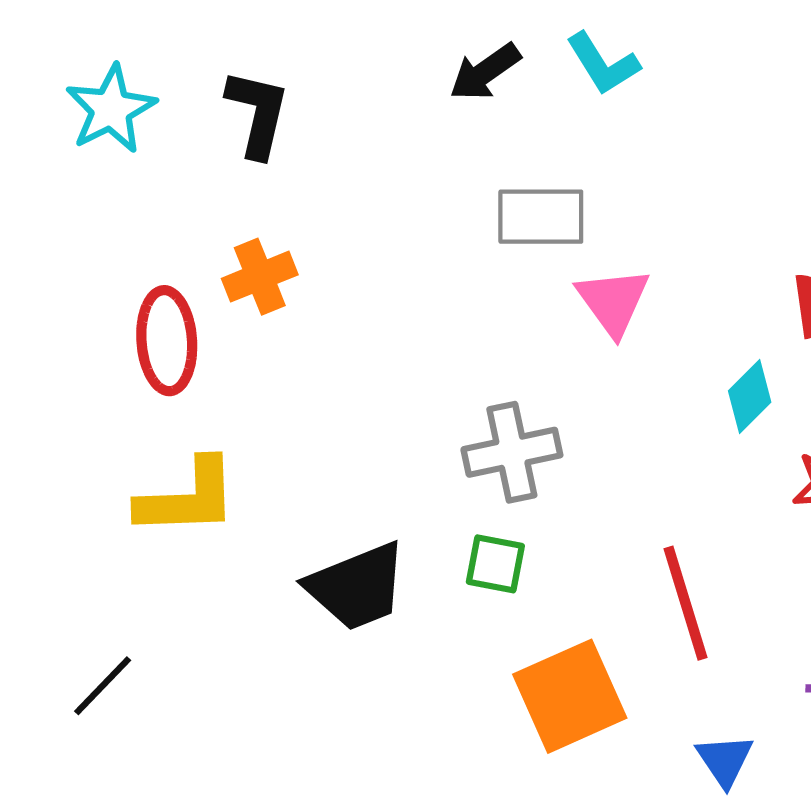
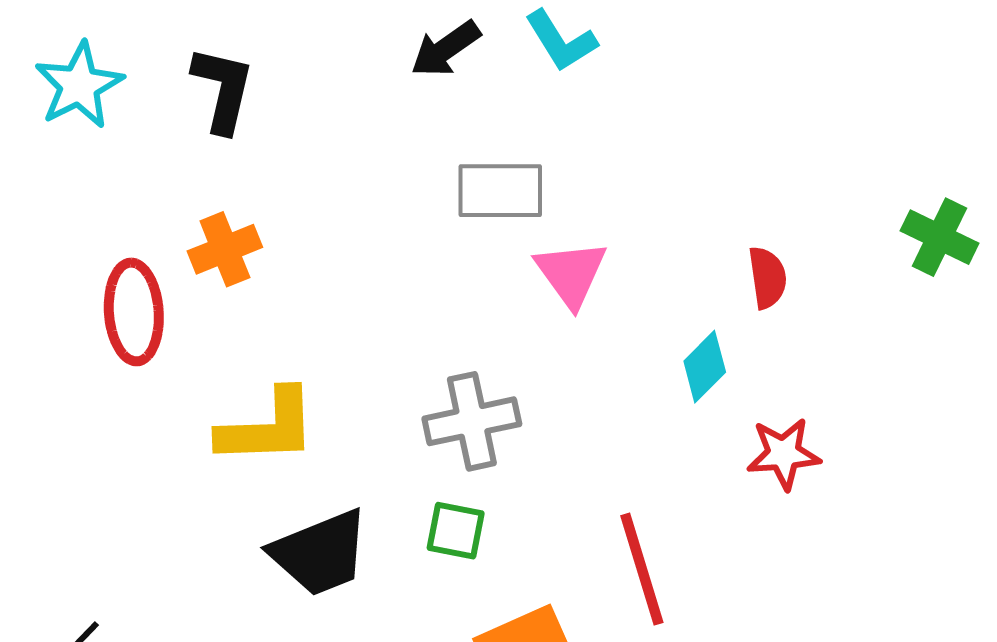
yellow L-shape: (187, 498) -> (267, 427), moved

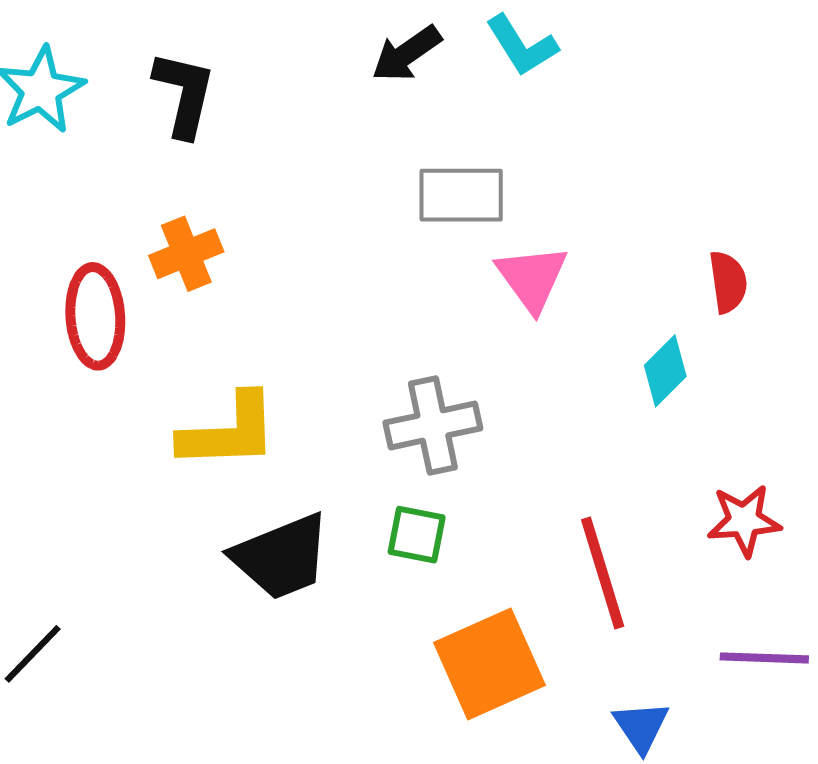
red star: (784, 454) -> (744, 520), moved

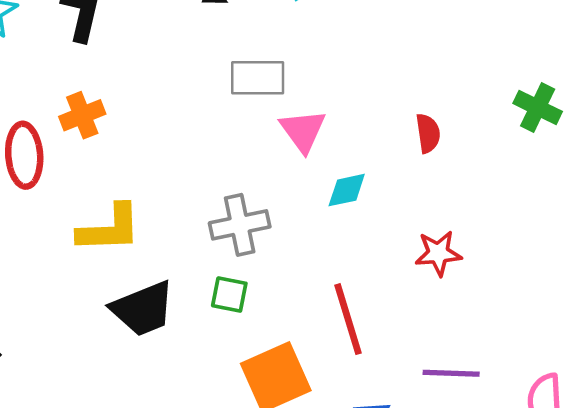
cyan diamond: (665, 371) -> (347, 190), moved, turned 33
red star: (744, 520) -> (438, 253), moved

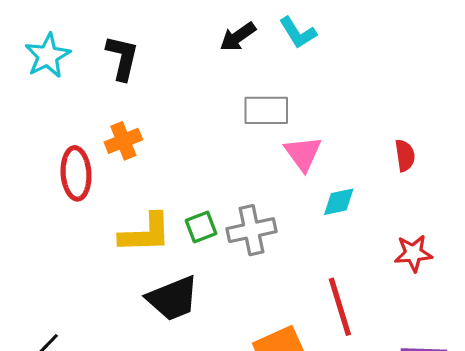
green square: (229, 295) -> (201, 227), moved, turned -32

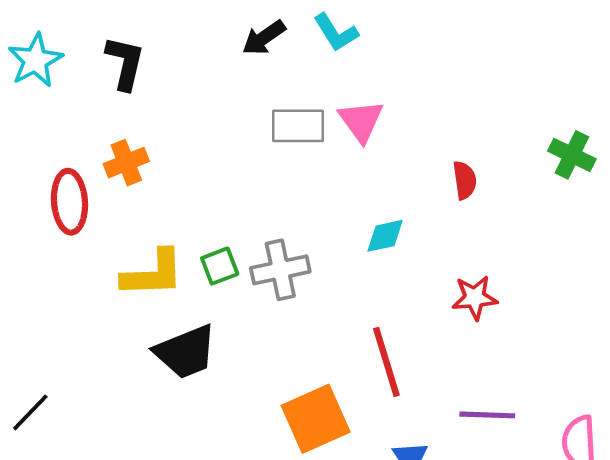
pink triangle: (303, 153) -> (361, 121), moved

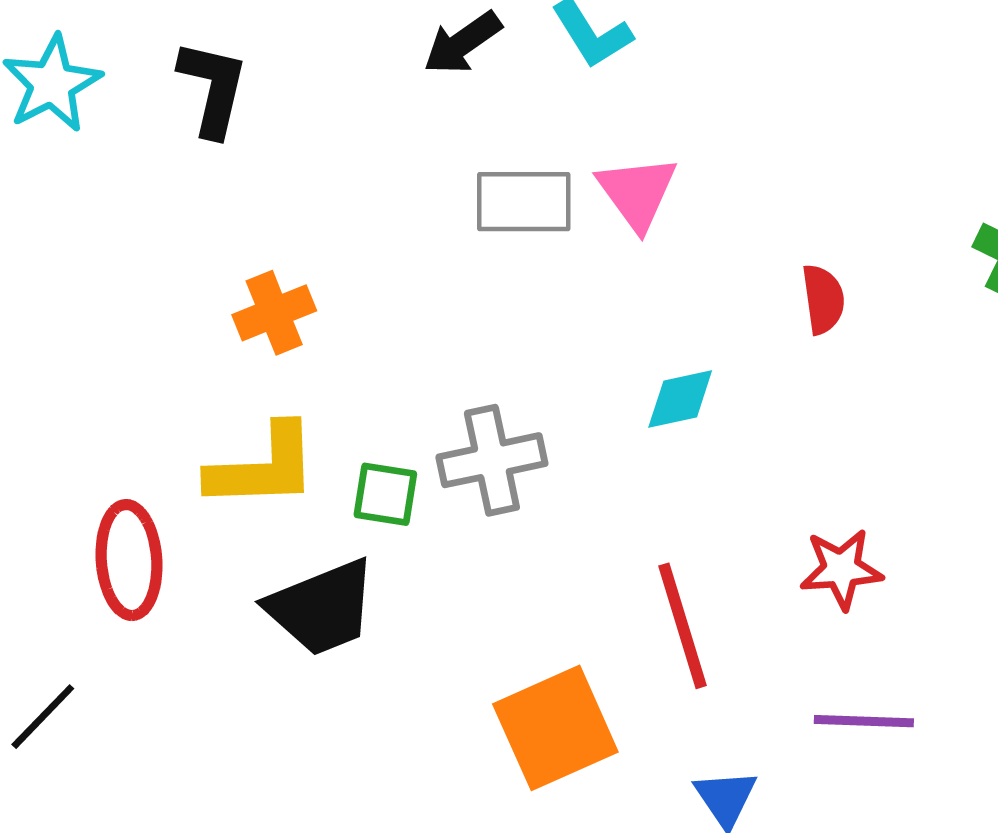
orange cross: (126, 163) -> (274, 313), moved
red ellipse: (69, 202) -> (129, 560), moved
green square: (220, 266) -> (385, 494), moved, turned 30
red star: (475, 298) -> (841, 569), moved

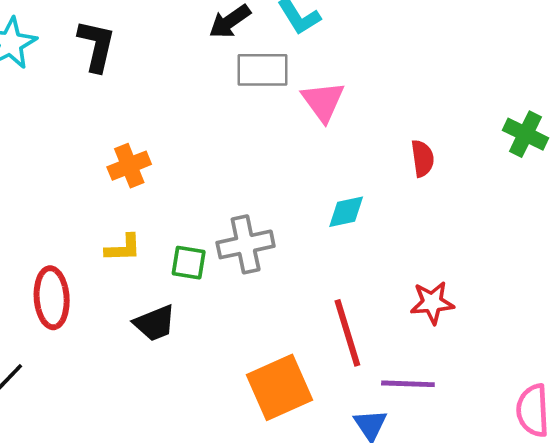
gray rectangle: (524, 202) -> (263, 70), moved
yellow L-shape: (263, 467) -> (123, 248), size x0.6
black trapezoid: (322, 608) -> (155, 323), size x0.7
purple line: (864, 721) -> (408, 384), moved

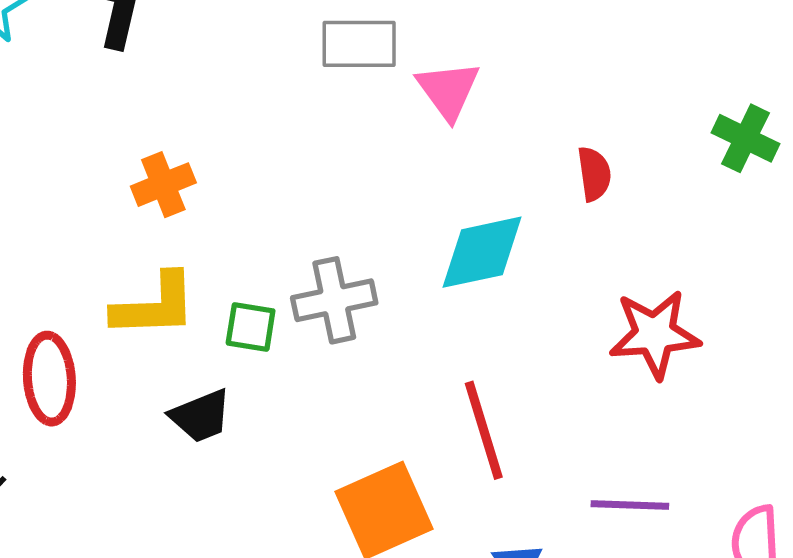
cyan diamond: (346, 212) -> (482, 252), size x1.6
yellow L-shape: (123, 248) -> (154, 306), size x1.6
red star: (432, 303) -> (655, 334), moved, size x1.4
purple line: (408, 384) -> (630, 505), moved

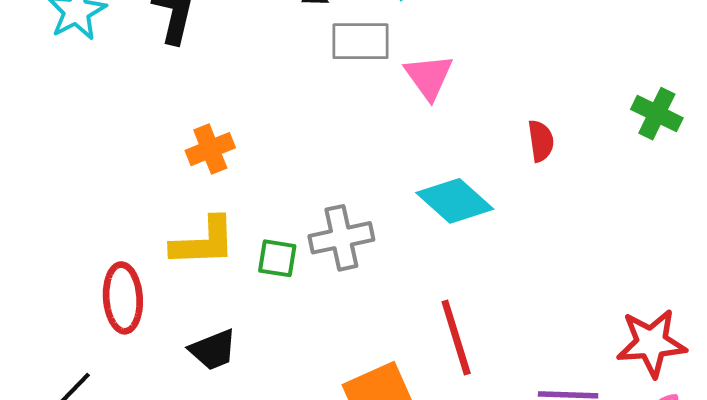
cyan diamond: (482, 252) -> (455, 201), turned 54
red star: (655, 334) -> (651, 343), moved
black trapezoid: (201, 416) -> (213, 350), moved

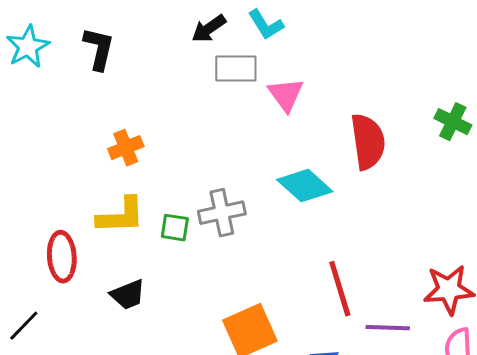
red semicircle: (541, 141) -> (368, 142), size x1.8
red line: (456, 338) -> (340, 289), moved

